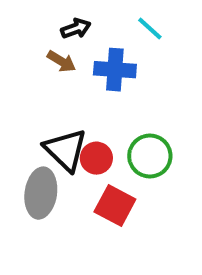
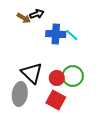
cyan line: (150, 28) -> (72, 35), moved
brown arrow: (61, 61) -> (24, 18), moved
red circle: (96, 158) -> (57, 78), moved

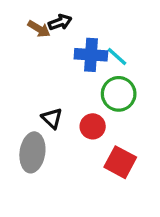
black triangle: (32, 73) -> (52, 118), size x0.6
green circle: (73, 76) -> (119, 94), moved
red square: (56, 100) -> (120, 162), moved

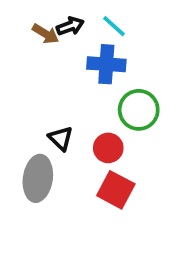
cyan line: (117, 56) -> (114, 26), moved
red square: (120, 162) -> (116, 190), moved

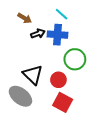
black arrow: (70, 26) -> (38, 34), moved
black triangle: (61, 138) -> (33, 75), size x1.5
gray ellipse: (38, 178) -> (20, 96), turned -60

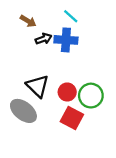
green circle: (75, 59) -> (91, 96), moved

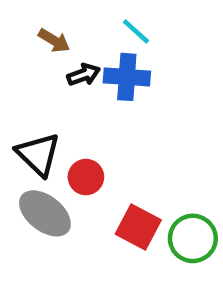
black triangle: (38, 86) -> (38, 154), moved
red circle: (67, 92) -> (86, 177), moved
green circle: (91, 96) -> (193, 238), moved

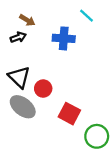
cyan line: (136, 31) -> (86, 16), moved
black arrow: (84, 75) -> (18, 37), moved
green circle: (193, 238) -> (97, 136), moved

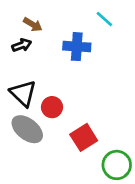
red square: (69, 114) -> (84, 137), turned 30

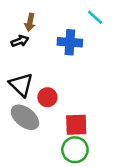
brown arrow: (33, 25) -> (30, 22), turned 70
red square: (84, 137) -> (76, 125), turned 30
green circle: (117, 165) -> (75, 150), moved

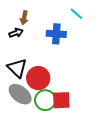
red circle: (47, 97) -> (38, 78), size x1.5
green circle: (75, 150) -> (45, 100), moved

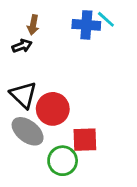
blue cross: (56, 34) -> (86, 25), moved
green circle: (45, 100) -> (63, 161), moved

